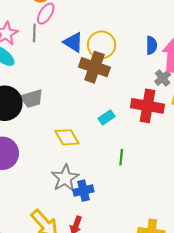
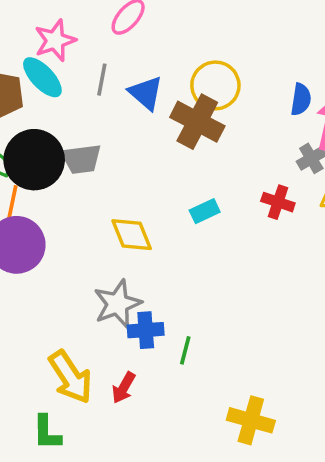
gray line: (34, 33) -> (102, 80), moved
blue triangle: (73, 42) -> (146, 93), moved
red cross: (148, 106) -> (278, 202), size x0.6
green line: (121, 157) -> (185, 350), moved

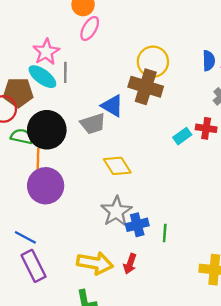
gray line: (102, 80) -> (65, 72), moved
blue triangle: (146, 93) -> (112, 106), moved
gray trapezoid: (81, 159) -> (93, 124), moved
cyan rectangle: (205, 211) -> (182, 136), moved
yellow arrow: (70, 377) -> (95, 263), turned -36

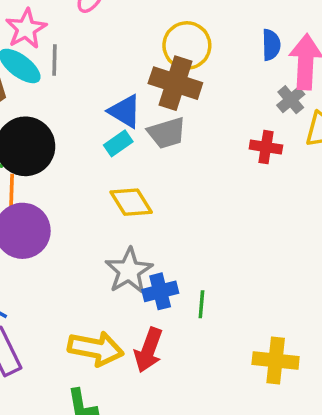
gray trapezoid: (93, 124) -> (167, 133), moved
cyan rectangle: (182, 136) -> (118, 143), moved
red arrow: (130, 264) -> (149, 350), size x1.4

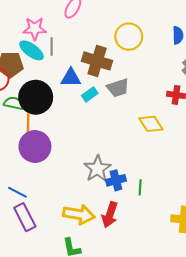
pink star: (26, 29) -> (35, 29), turned 30
brown cross: (175, 83) -> (97, 61), moved
blue triangle: (125, 111) -> (71, 78), moved, turned -30
yellow diamond: (131, 202) -> (151, 124), moved

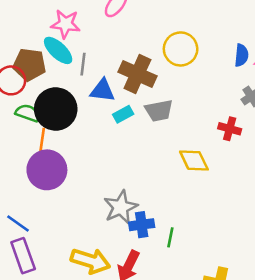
gray line: (52, 47) -> (83, 64), moved

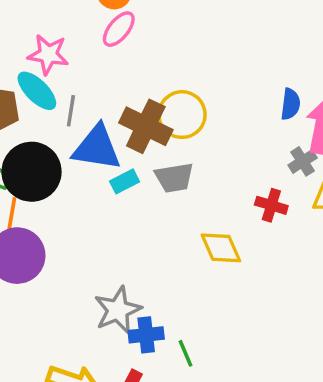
yellow circle: (181, 49) -> (182, 115), moved
blue triangle: (102, 90) -> (97, 148), size x1.4
green line: (170, 237) -> (186, 353), turned -36

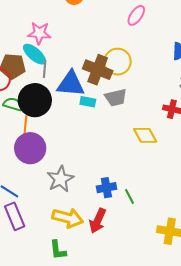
pink ellipse: (119, 29) -> (136, 15), moved
gray line: (71, 111) -> (45, 69), moved
cyan rectangle: (125, 181) -> (88, 102), turned 42
gray star: (118, 310) -> (60, 179), moved

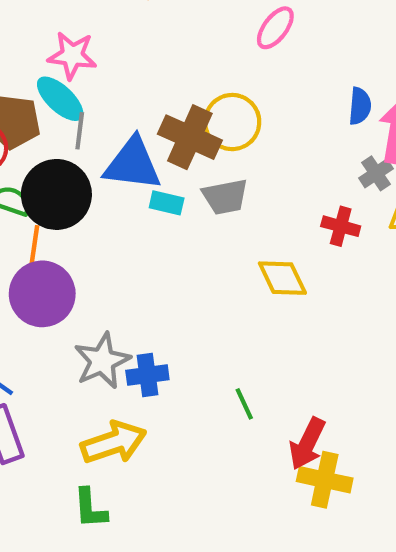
blue cross: (106, 188) -> (147, 375), moved
yellow arrow: (68, 218) -> (114, 443), turned -36
red arrow: (98, 221) -> (307, 444), moved

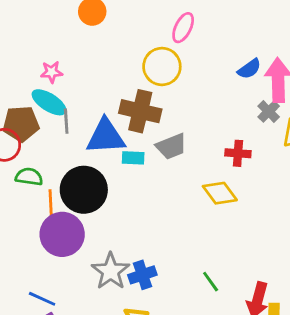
pink star: (72, 55) -> (52, 72), size x0.7
blue semicircle: (360, 106) -> (249, 69), turned 60
yellow circle: (232, 122) -> (162, 66), moved
black circle: (56, 194) -> (84, 190), moved
red cross: (341, 226) -> (238, 153), moved

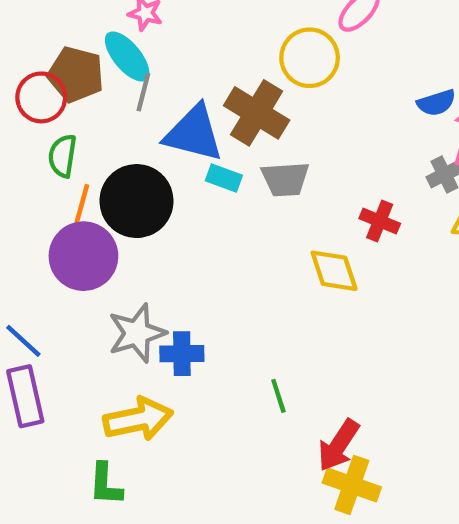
green semicircle: (29, 177) -> (62, 156), turned -108

